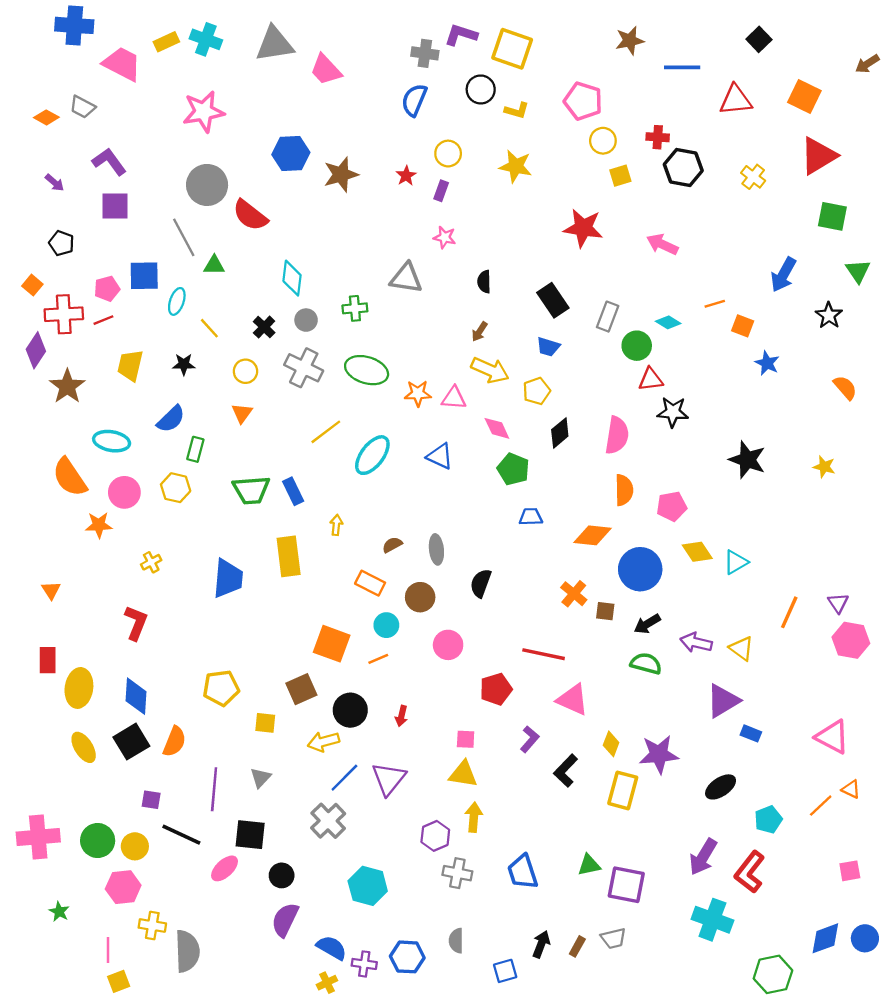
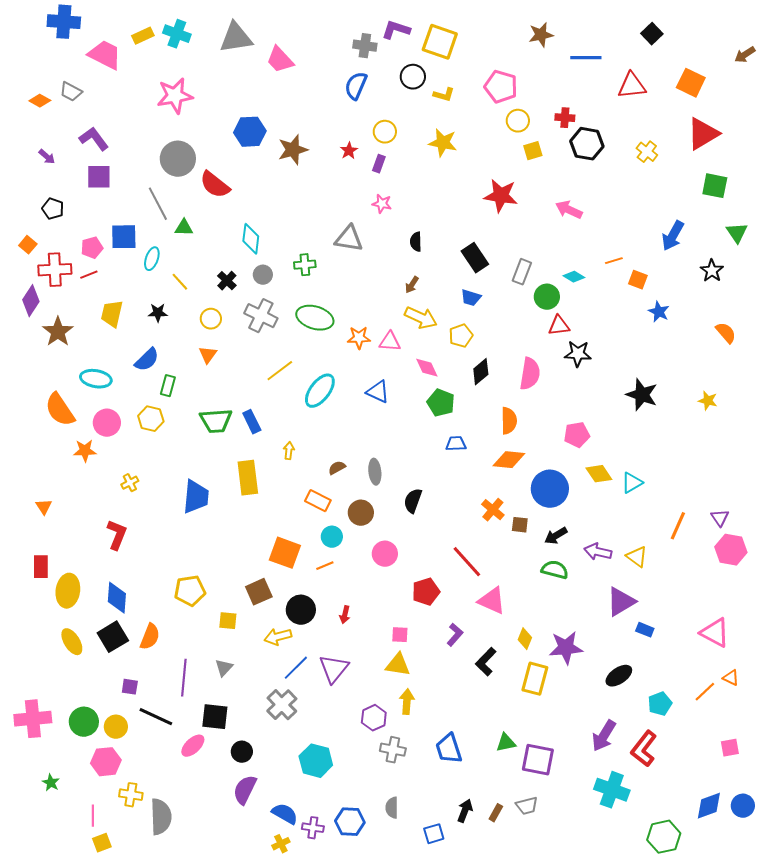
orange semicircle: (624, 490) -> (509, 421), moved
red line: (544, 654) -> (467, 562), turned 36

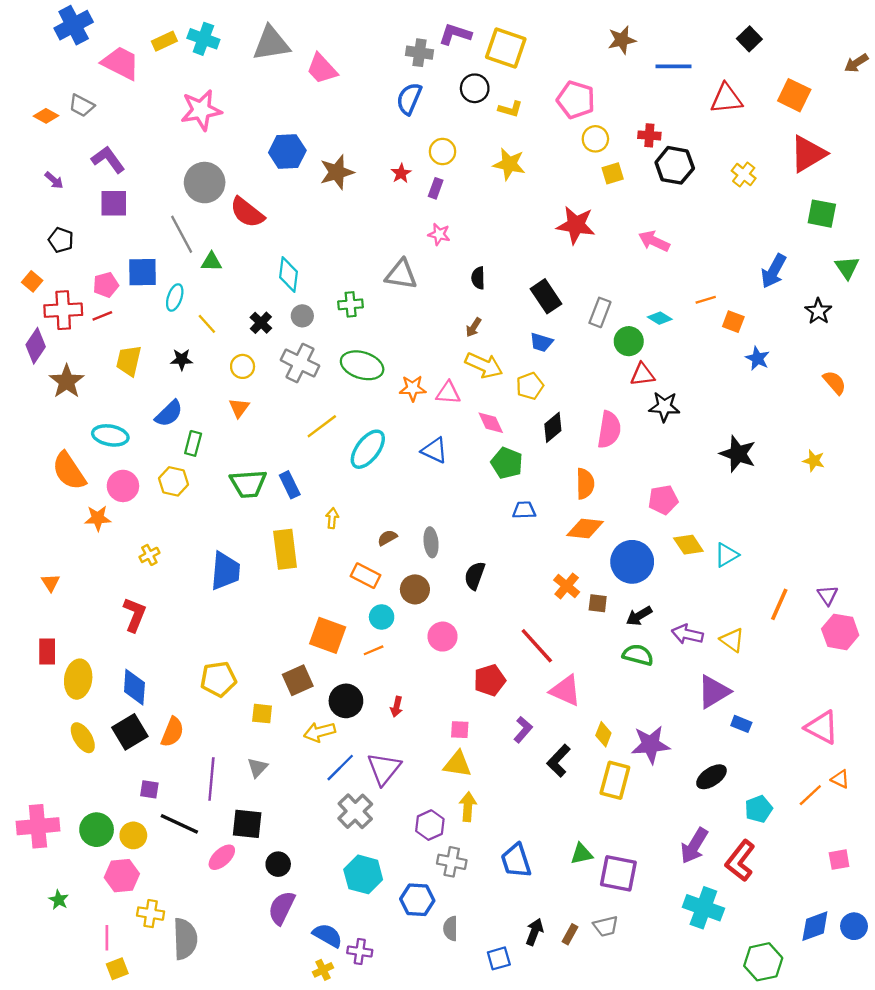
blue cross: (64, 22) -> (74, 25), turned -32
gray cross: (282, 705) -> (355, 811), moved
blue hexagon: (350, 822) -> (417, 900), moved

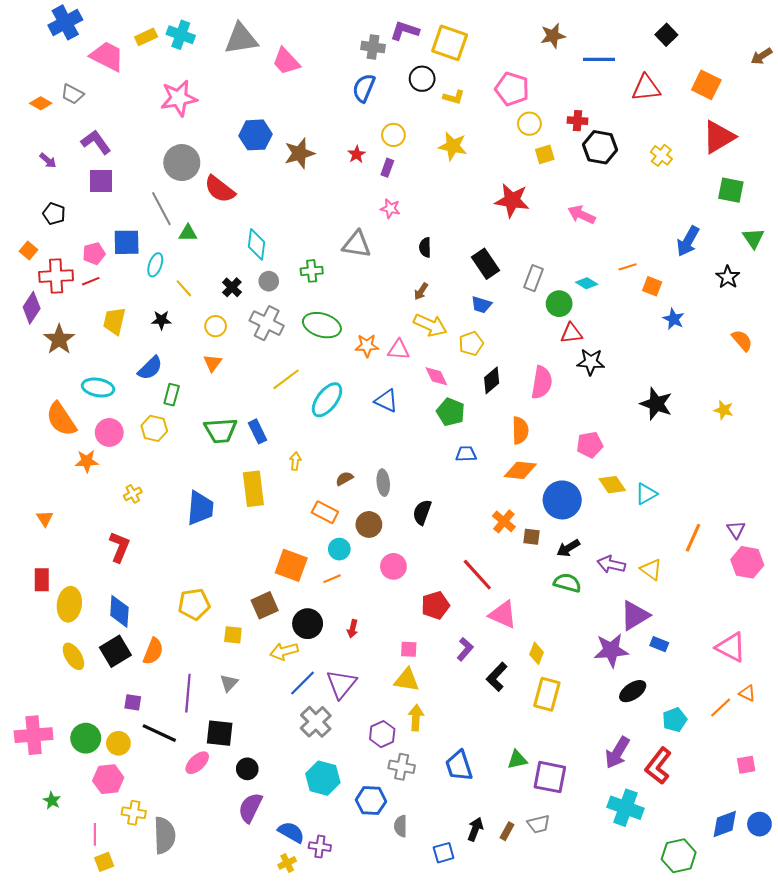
purple star: (651, 745) -> (611, 650), moved

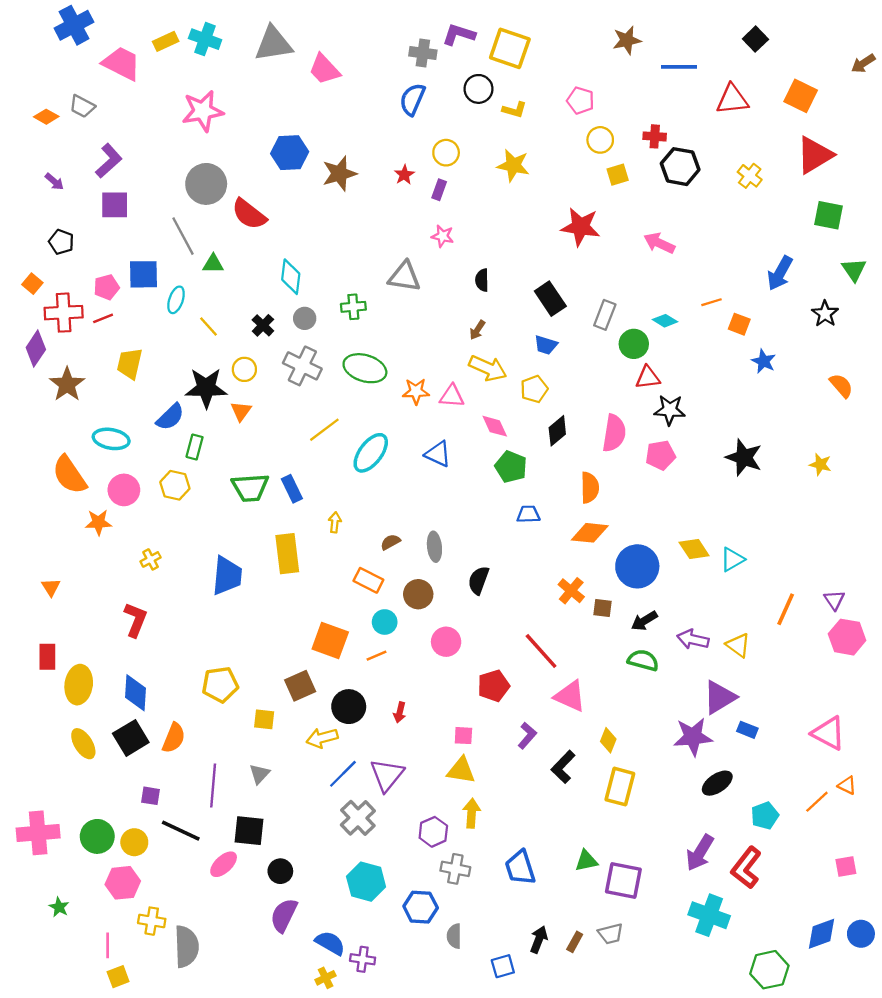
pink pentagon: (512, 89) -> (580, 101), size x0.7
purple L-shape: (96, 142) -> (109, 161), turned 84
black star: (161, 320) -> (206, 388), moved, size x1.8
pink pentagon: (590, 445) -> (660, 455), moved

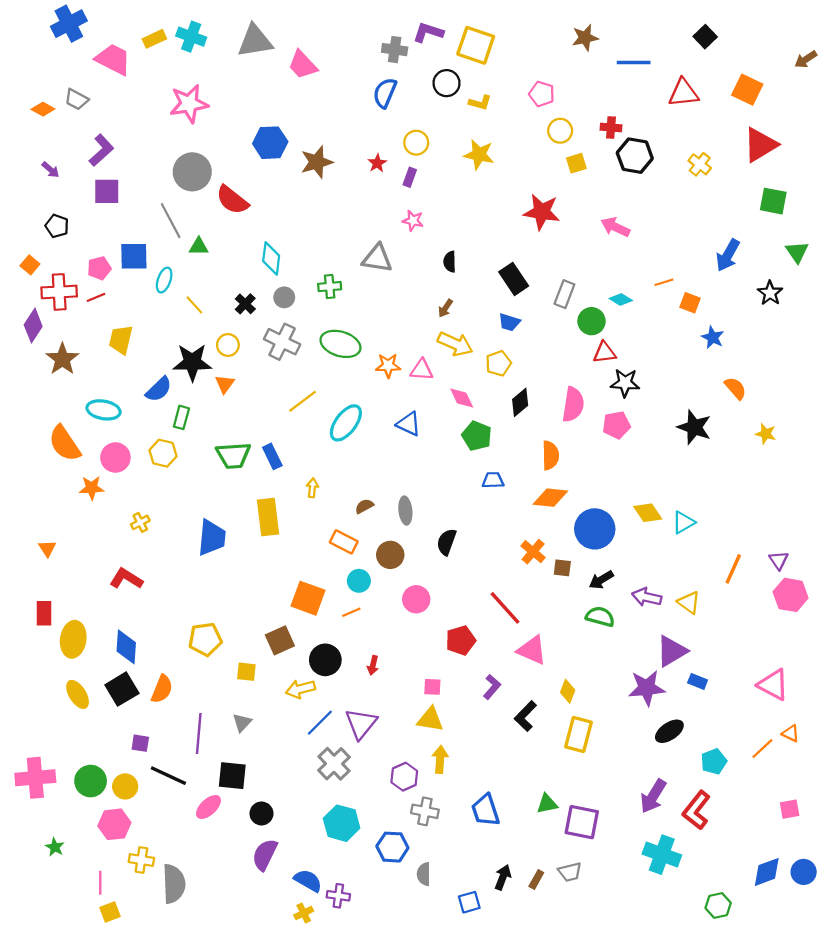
orange semicircle: (841, 386) -> (735, 388), moved
red L-shape: (135, 620) -> (126, 579), turned -80
green hexagon: (769, 970) -> (718, 905), size x0.7

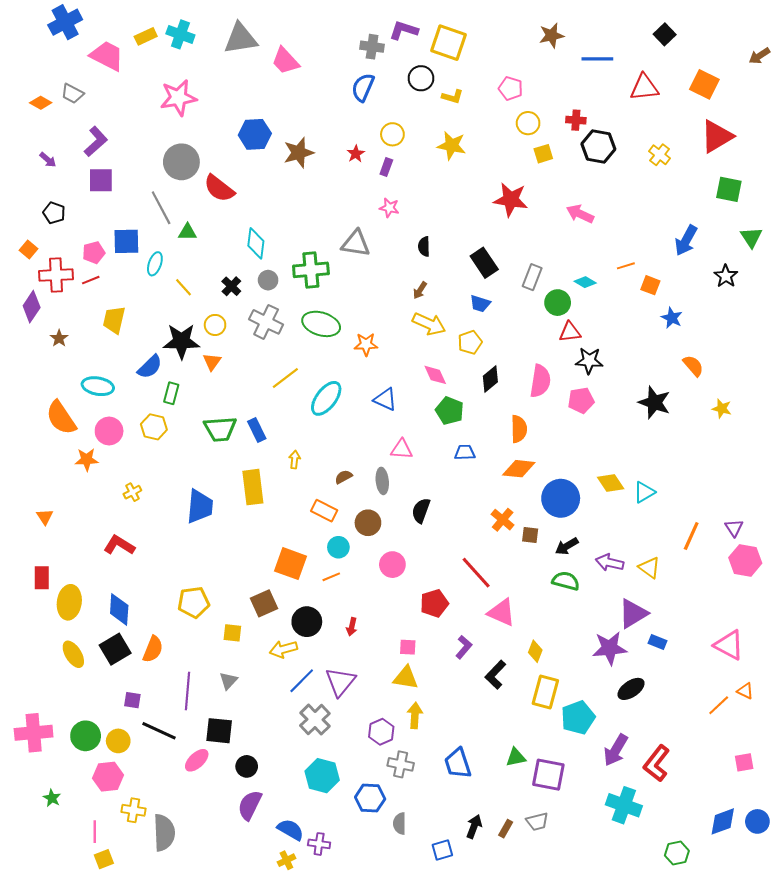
green cross: (330, 287) -> (311, 270), size x1.6
brown star: (62, 359) -> (59, 338), size x0.6
pink triangle: (422, 370) -> (402, 449), moved
cyan pentagon: (714, 762) -> (578, 717), moved, size x1.4

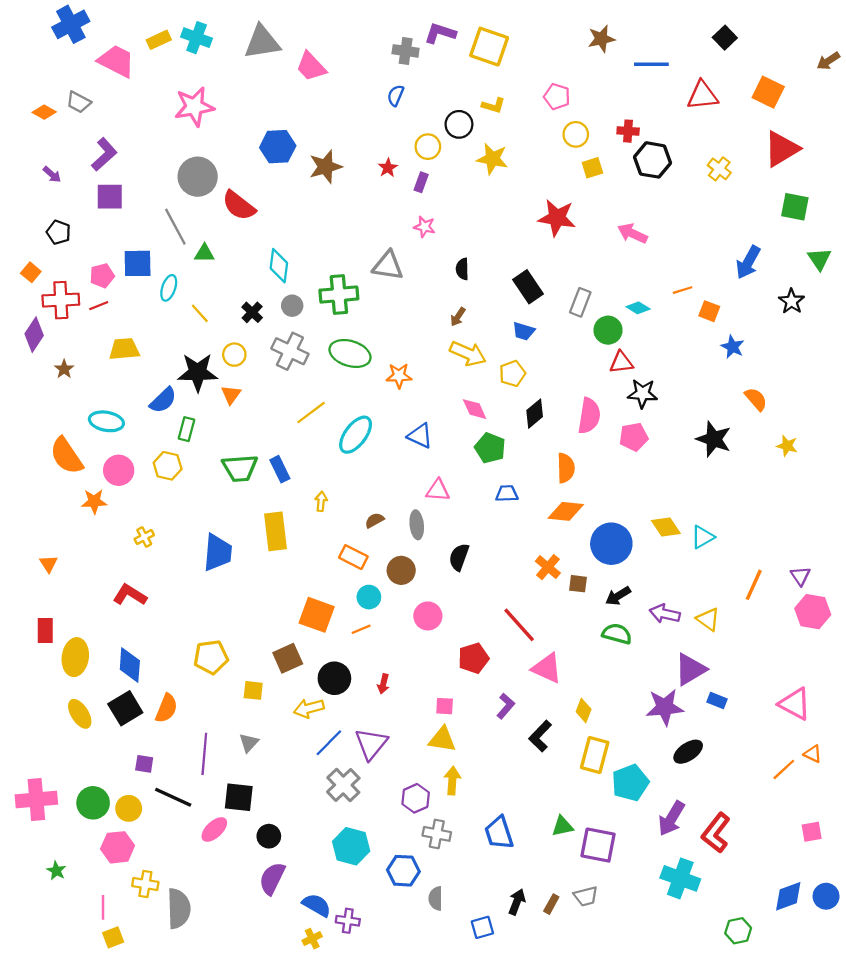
black circle: (421, 78) -> (459, 124), moved
blue semicircle: (363, 87) -> (396, 95), size x0.7
yellow trapezoid: (114, 320) -> (124, 349), turned 72

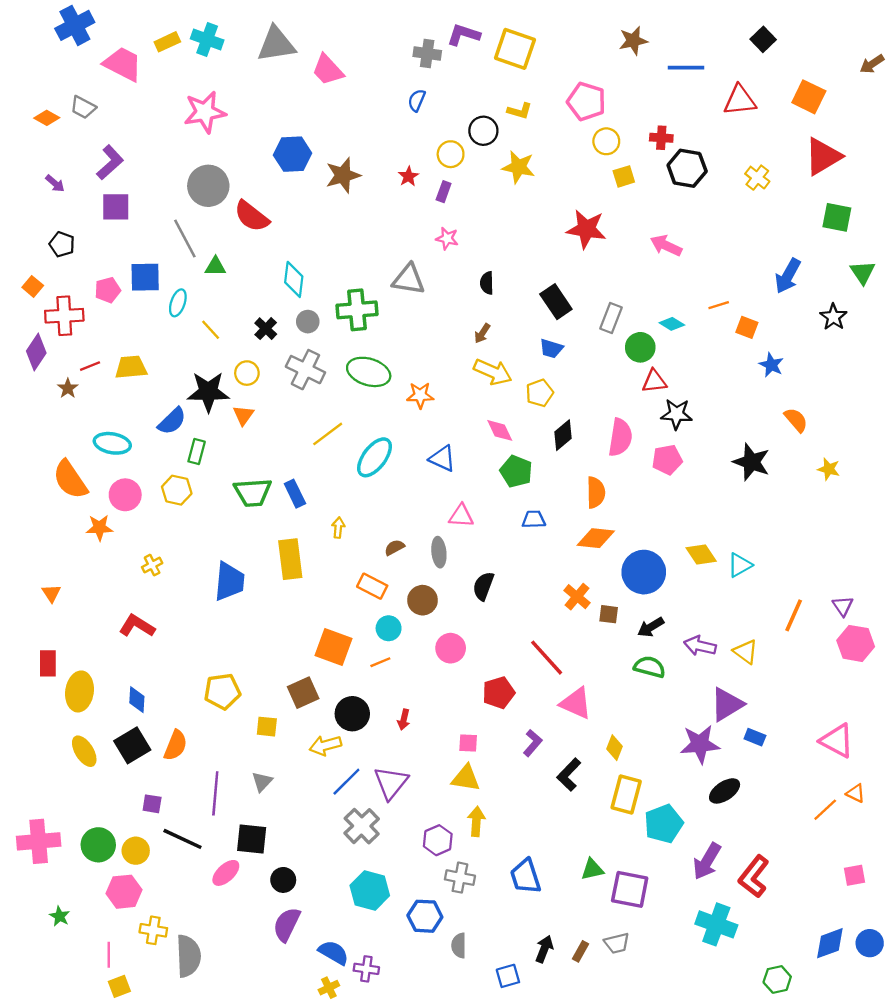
pink pentagon: (557, 97) -> (586, 101), size x1.4
red line: (99, 306) -> (90, 366), moved
blue diamond: (130, 665) -> (137, 700), size x0.7

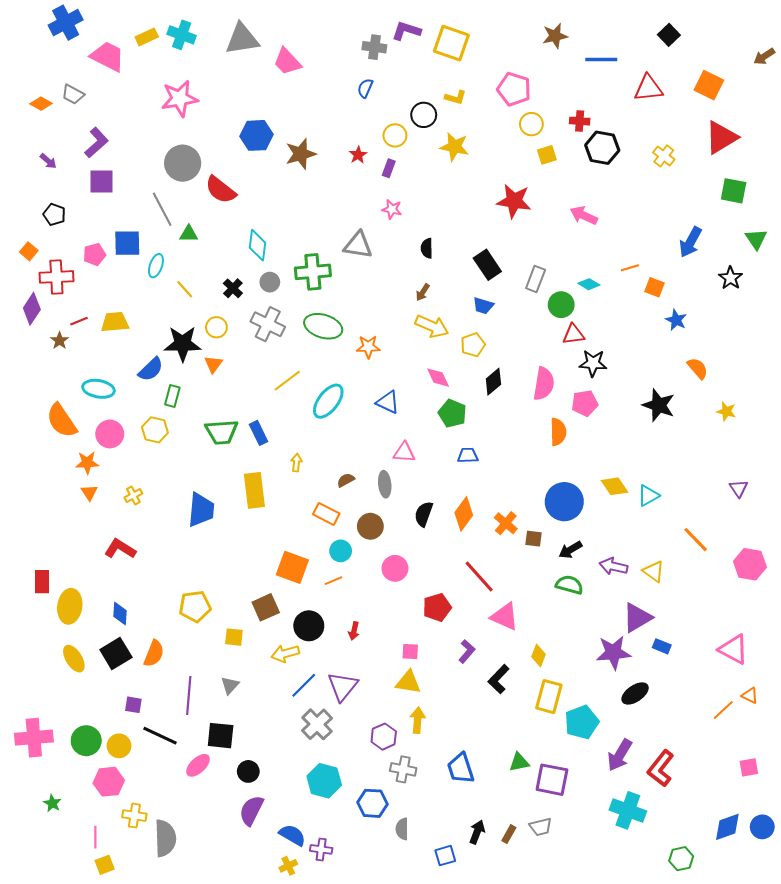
orange semicircle: (596, 492) -> (558, 432), moved
orange diamond: (596, 538) -> (464, 514), moved, turned -60
orange triangle: (51, 593) -> (89, 492), moved
purple triangle: (843, 606) -> (739, 488), moved
orange line: (794, 615) -> (696, 540), turned -68

